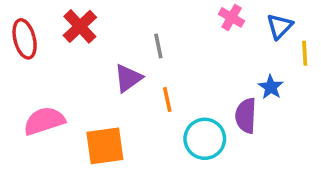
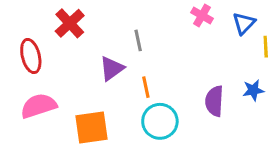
red ellipse: (25, 39) -> (31, 56), moved
blue star: (271, 87) -> (253, 90), moved, turned 30
cyan circle: (205, 139) -> (160, 121), moved

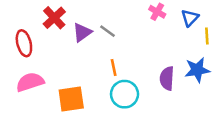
gray line: (138, 40) -> (108, 31), turned -42
purple triangle: (112, 68) -> (82, 32), moved
blue star: (253, 90) -> (197, 70), size x1.5

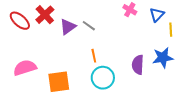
red ellipse: (24, 43) -> (20, 21), moved, turned -35

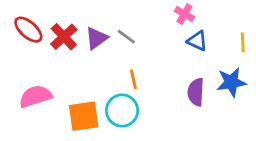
red cross: (45, 15) -> (64, 37), moved
blue triangle: (157, 15) -> (197, 41), moved, turned -49
cyan circle: (103, 78) -> (122, 111), moved

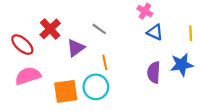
red ellipse: (28, 30) -> (22, 45), moved
purple triangle: (96, 38) -> (76, 48), moved

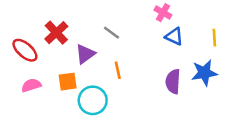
pink semicircle: (28, 76) -> (31, 85), size x0.7
cyan circle: (96, 87) -> (93, 100), moved
orange square: (66, 91) -> (68, 82), moved, size x0.7

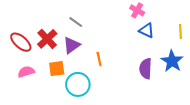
red cross: (56, 33) -> (47, 39), moved
gray line: (112, 33) -> (76, 22), moved
blue star: (204, 73) -> (172, 61), turned -30

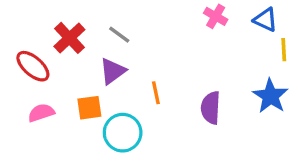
blue triangle: (147, 30) -> (265, 20), moved
red cross: (47, 39) -> (69, 38), moved
purple semicircle: (146, 69) -> (211, 108), moved

